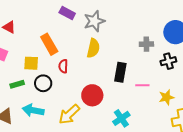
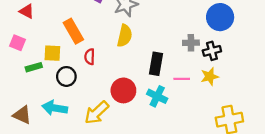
gray cross: (146, 44) -> (191, 43), moved
green rectangle: (17, 84) -> (34, 67), moved
yellow star: (166, 97) -> (210, 76), moved
cyan cross: (121, 118) -> (157, 96), moved, turned -30

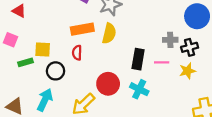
orange rectangle: (73, 31) -> (82, 29), moved, turned -70
pink line: (182, 79) -> (162, 62), moved
cyan arrow: (55, 108) -> (45, 100), turned 105

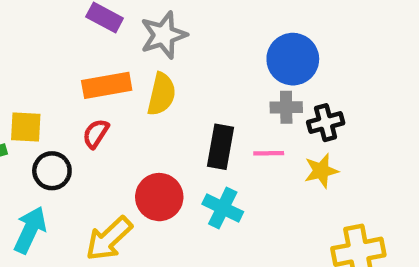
blue circle: (197, 16) -> (293, 59), moved
red semicircle: (77, 53) -> (96, 134), turned 32

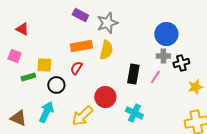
pink line: (269, 153) -> (155, 77), turned -56
yellow star: (321, 171) -> (195, 87), moved
cyan cross: (223, 208) -> (134, 113), moved

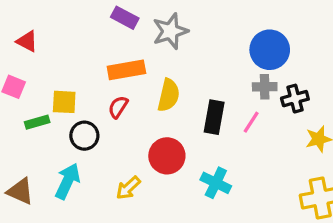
yellow semicircle: (106, 50) -> (169, 95), moved
yellow arrow: (82, 116) -> (128, 188), size x0.7

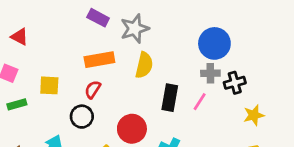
yellow semicircle: (169, 95) -> (144, 65), moved
green rectangle: (37, 122) -> (17, 104), moved
black circle: (84, 136) -> (82, 117), moved

